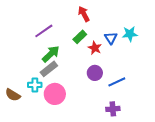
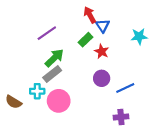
blue triangle: (111, 38) -> (103, 26), moved

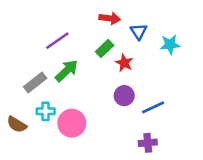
red arrow: (90, 15) -> (110, 18), turned 126
blue triangle: (103, 26) -> (139, 31), moved
gray rectangle: (52, 74) -> (35, 83), moved

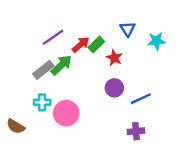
red arrow: (110, 18) -> (81, 45), moved, turned -48
gray rectangle: (35, 83) -> (43, 70), moved
brown semicircle: (17, 124) -> (16, 126), moved

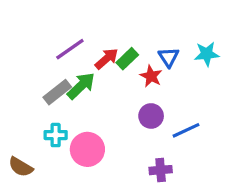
blue triangle: (128, 29) -> (169, 57), moved
purple cross: (136, 131) -> (161, 170), moved

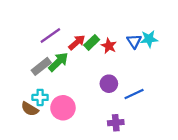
blue triangle: (169, 57) -> (134, 41), moved
red star: (151, 76) -> (109, 46), moved
brown semicircle: (21, 167) -> (30, 109), moved

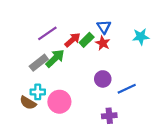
blue triangle: (134, 41) -> (104, 27), moved

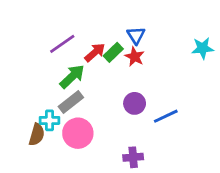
cyan star: (141, 37) -> (203, 48), moved
gray rectangle: (39, 63) -> (71, 102), moved
brown semicircle: (28, 103) -> (37, 135), turned -105
purple cross: (109, 116) -> (133, 157), moved

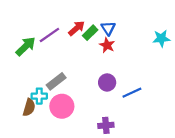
red arrow: (95, 52) -> (77, 28), moved
green rectangle: (113, 52) -> (90, 33), moved
green arrow: (72, 76) -> (26, 46), moved

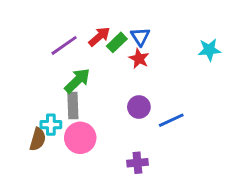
green arrow: (26, 46) -> (77, 81), moved
gray rectangle: (56, 81) -> (73, 106), turned -54

